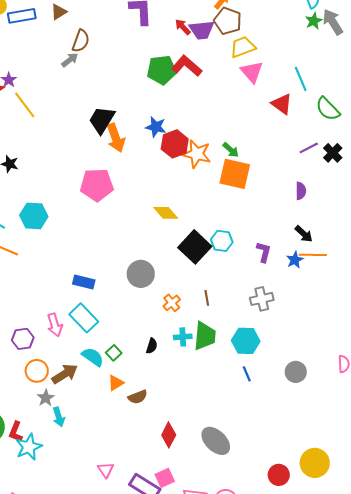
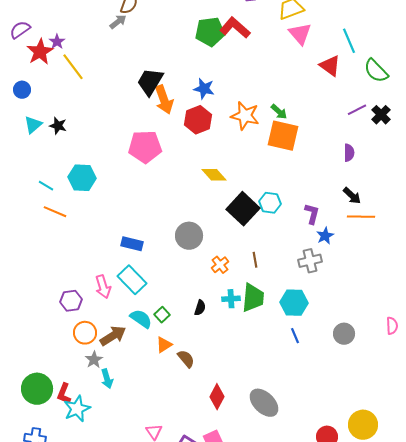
red hexagon: (175, 144) -> (198, 120), moved
blue star: (295, 260) -> (325, 236), moved
brown semicircle: (138, 397) -> (186, 359), turned -108

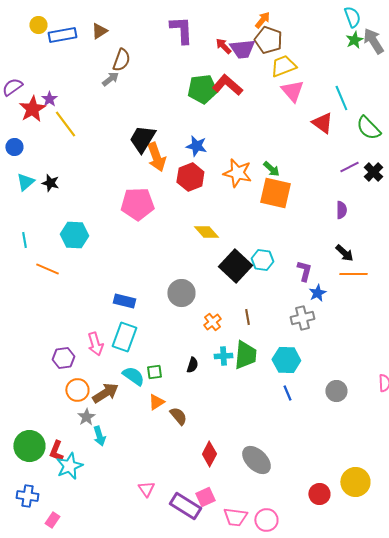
cyan line: (46, 186) -> (24, 240), moved, turned 49
cyan rectangle: (132, 280) -> (124, 337), turned 64
green square: (162, 315) -> (154, 372), turned 35

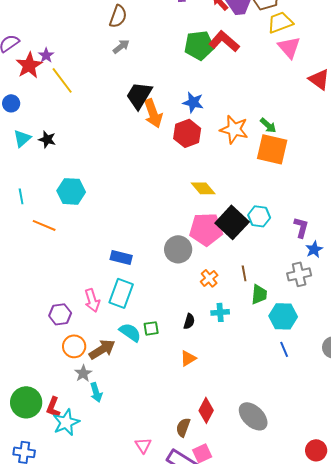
gray arrow: (110, 79) -> (121, 46), moved
pink pentagon: (137, 204) -> (206, 229), moved
green trapezoid: (245, 355) -> (259, 294), moved, size x0.7
orange triangle: (156, 402) -> (188, 358), moved
brown semicircle: (178, 416) -> (183, 427), moved, turned -120

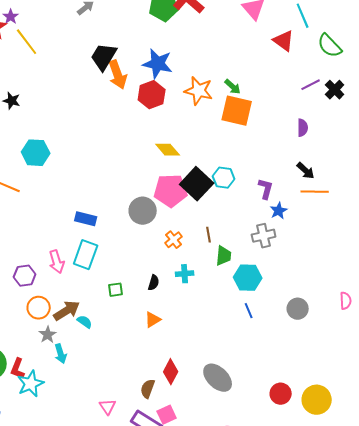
blue star: (193, 102) -> (158, 64), size x1.4
cyan semicircle: (130, 332) -> (85, 322), moved, size x0.7
red circle: (316, 450) -> (281, 394), moved

